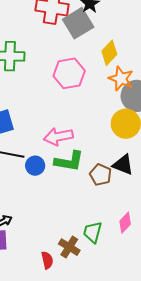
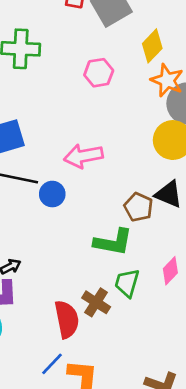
pink hexagon: (69, 73) -> (99, 73), size x0.7
green L-shape: (69, 161) -> (113, 242), moved
red semicircle: (47, 260) -> (67, 319), size x1.6

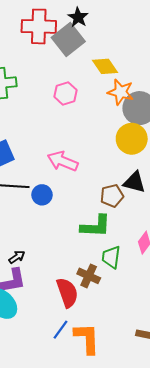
yellow diamond: (152, 46) -> (105, 66), turned -70
pink arrow: (83, 156) -> (63, 161), turned 40
brown pentagon: (139, 207) -> (112, 196), turned -30

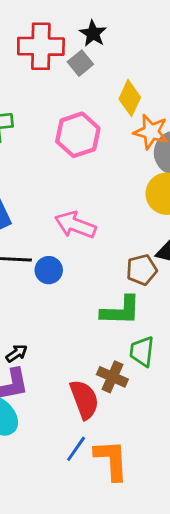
gray square: (68, 39) -> (80, 63), size x0.6
yellow diamond: (105, 66) -> (130, 98), turned 60
pink hexagon: (65, 93) -> (78, 135), size x1.4

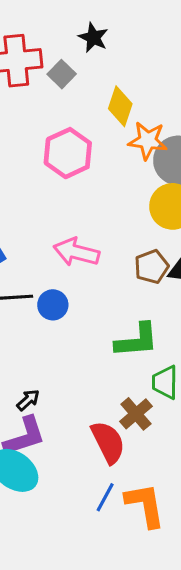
black star: (93, 33) -> (93, 37), moved
brown pentagon: (142, 270) -> (152, 267), moved
brown cross: (112, 377) -> (136, 414), turned 32

